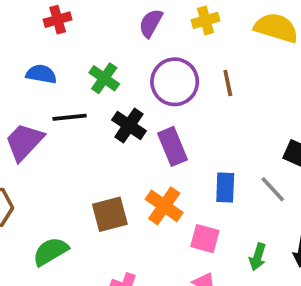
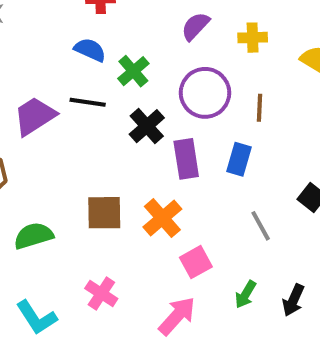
blue semicircle: (41, 74) -> (90, 50), moved
blue rectangle: (225, 188) -> (239, 159), moved
gray line: (273, 189) -> (261, 226), moved
pink square: (205, 239) -> (196, 262), turned 32

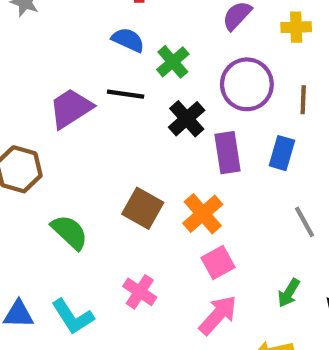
brown square: (104, 213) -> (143, 208), turned 30
green semicircle: (34, 236) -> (70, 232), turned 60
pink square: (196, 262) -> (218, 262), moved

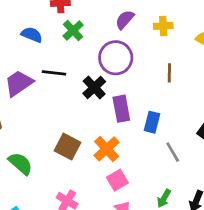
blue semicircle: (128, 40) -> (32, 35), moved
green cross: (173, 62) -> (73, 31), moved
purple circle: (247, 84) -> (116, 58), moved
blue rectangle: (282, 153) -> (152, 122), moved

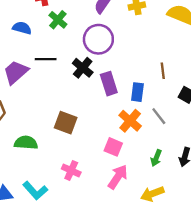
brown line: (169, 73) -> (163, 71), moved
orange cross: (107, 149) -> (130, 121), moved
green semicircle: (20, 164) -> (26, 143), turned -30
pink square: (117, 180) -> (113, 147), turned -30

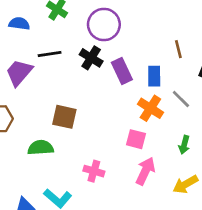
brown square: (66, 123) -> (64, 117), moved

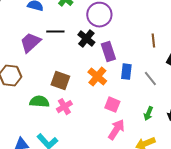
blue rectangle: (154, 76) -> (126, 72), moved
orange cross: (150, 108) -> (97, 77), moved
pink cross: (94, 171) -> (64, 107), moved, turned 35

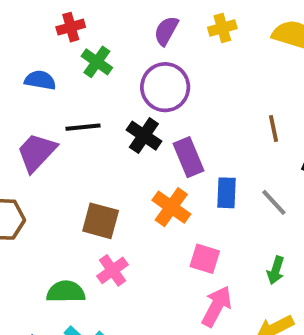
green semicircle: (39, 102) -> (66, 292), moved

